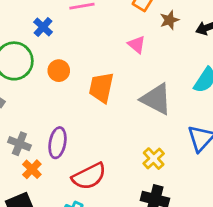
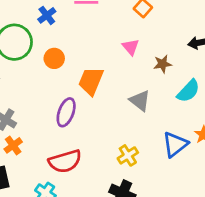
brown star: (169, 20) -> (163, 64), moved
gray triangle: (156, 99) -> (140, 101), size x0.7
purple ellipse: (57, 143) -> (66, 112), moved

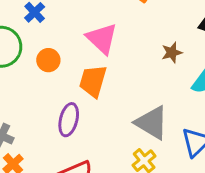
pink triangle: (131, 47) -> (102, 39), moved, size x1.6
gray triangle: (140, 101) -> (152, 123), moved, size x1.4

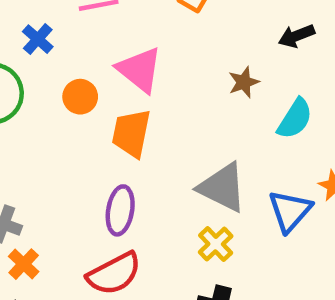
orange circle: (48, 60) -> (80, 97), moved
purple ellipse: (69, 120) -> (120, 210), moved

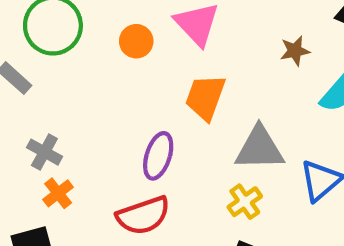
orange trapezoid: (131, 133) -> (205, 97), moved
gray triangle: (222, 187) -> (259, 148), turned -36

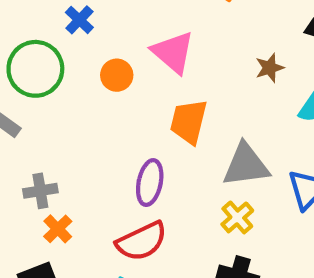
gray cross: (44, 152) -> (40, 191), turned -32

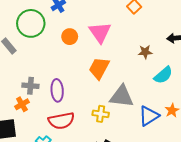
purple ellipse: (150, 183) -> (57, 90), moved, turned -30
gray cross: (40, 191) -> (30, 86), moved
yellow cross: (237, 217) -> (101, 114), moved, turned 35

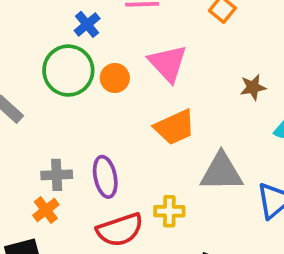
green circle: (31, 23) -> (68, 71), moved
orange trapezoid: (99, 68) -> (175, 127), turned -135
yellow cross: (101, 114) -> (169, 211), moved

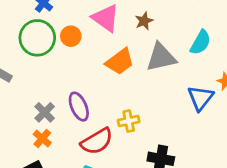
brown star: (253, 87) -> (144, 21), moved
gray triangle: (221, 172) -> (161, 57), moved
gray cross: (57, 175) -> (45, 112), turned -30

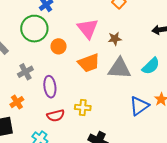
orange circle: (71, 36) -> (59, 46), moved
gray cross: (45, 112) -> (25, 72), moved
red semicircle: (97, 141) -> (56, 116), size x0.7

